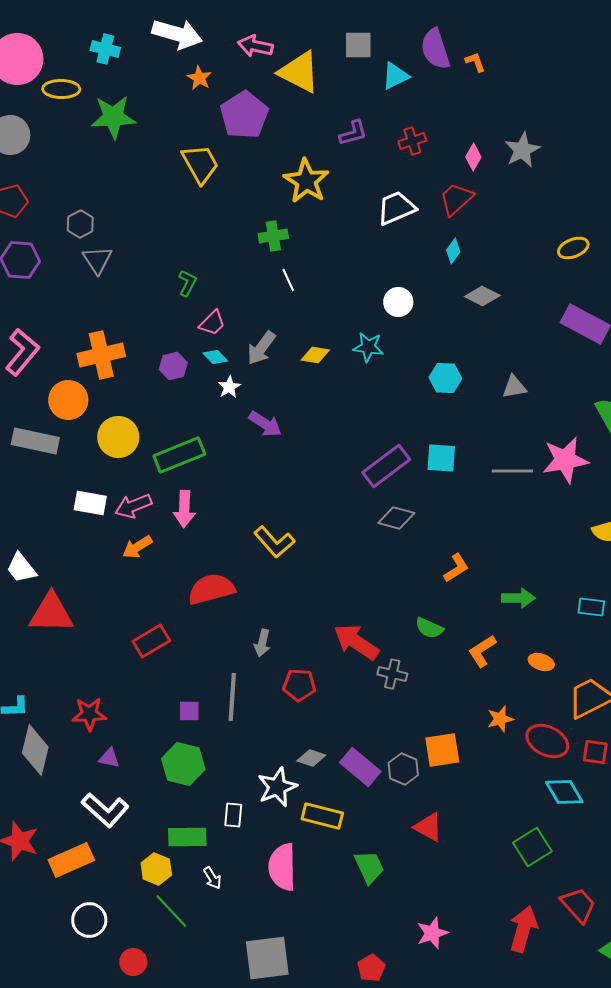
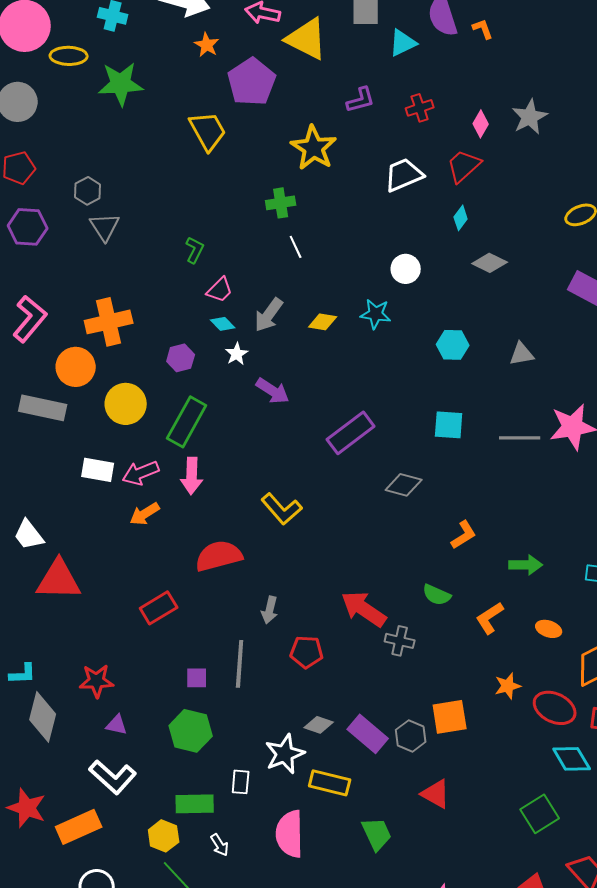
purple hexagon: (173, 366) -> (181, 358), moved
green rectangle: (179, 455) -> (187, 422), turned -39
purple rectangle: (386, 466) -> (351, 433), moved

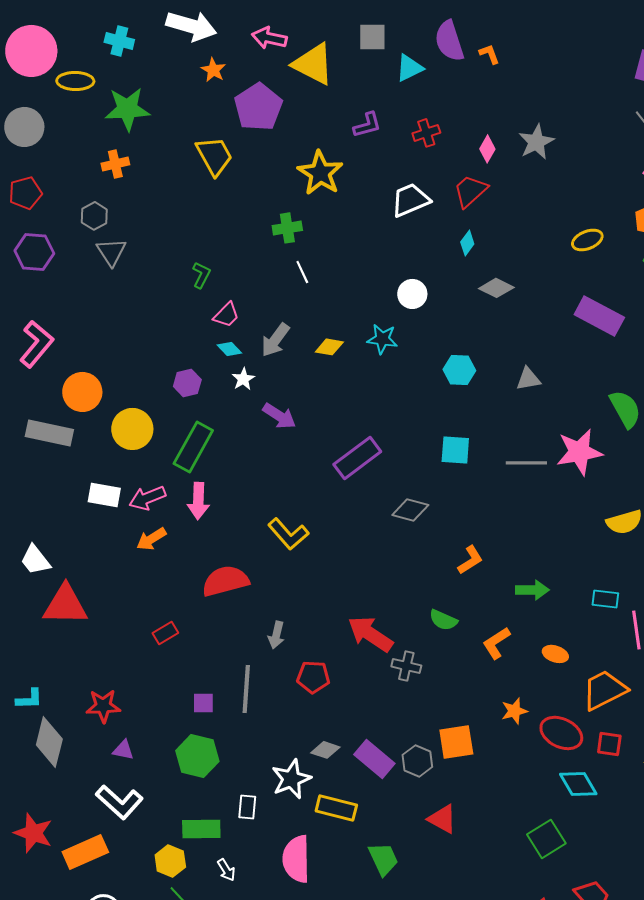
orange cross: (109, 322) -> (115, 164), moved, size x0.6
red rectangle: (159, 608) -> (165, 633), size x0.7

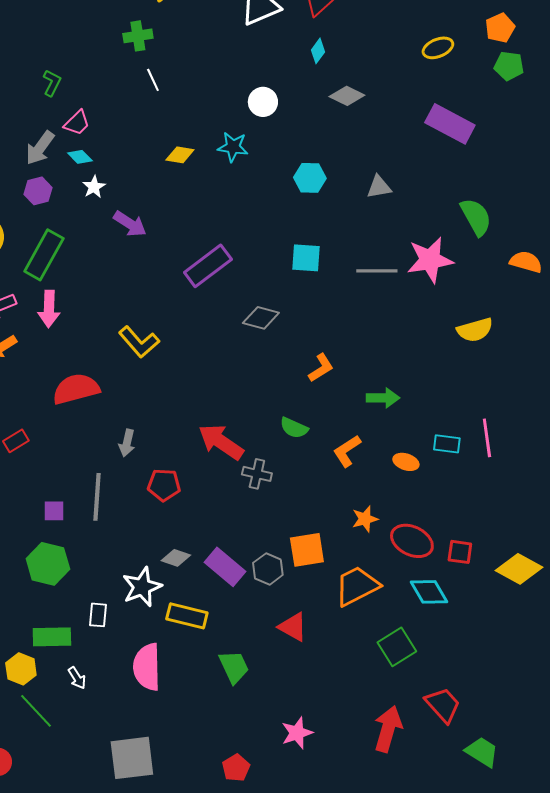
gray arrow: (275, 340) -> (40, 148), moved
cyan rectangle: (605, 599) -> (447, 444), moved
orange trapezoid: (604, 690) -> (357, 586), moved

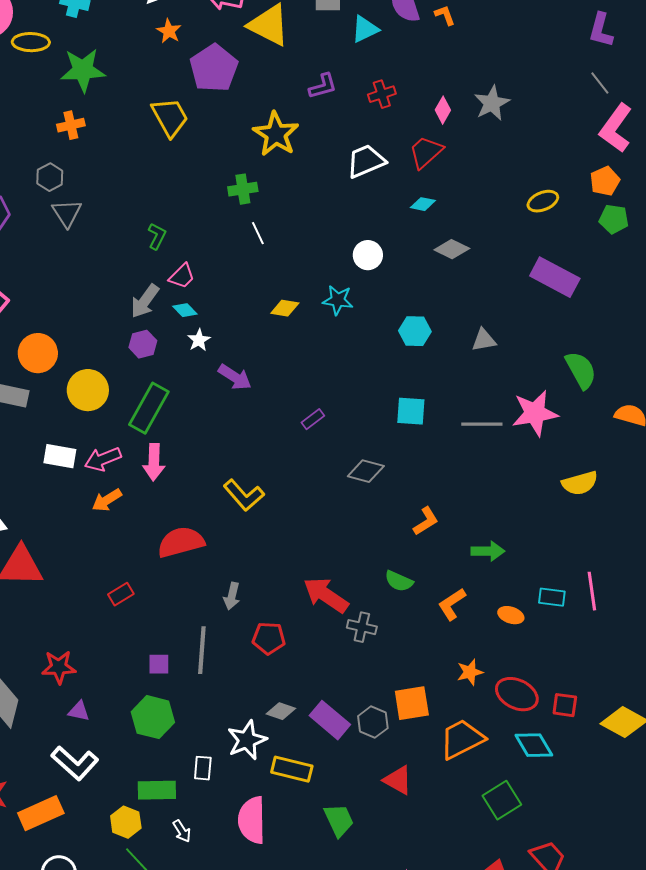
cyan diamond: (318, 51) -> (423, 204), turned 65
purple rectangle: (208, 266) -> (313, 419), size x0.5

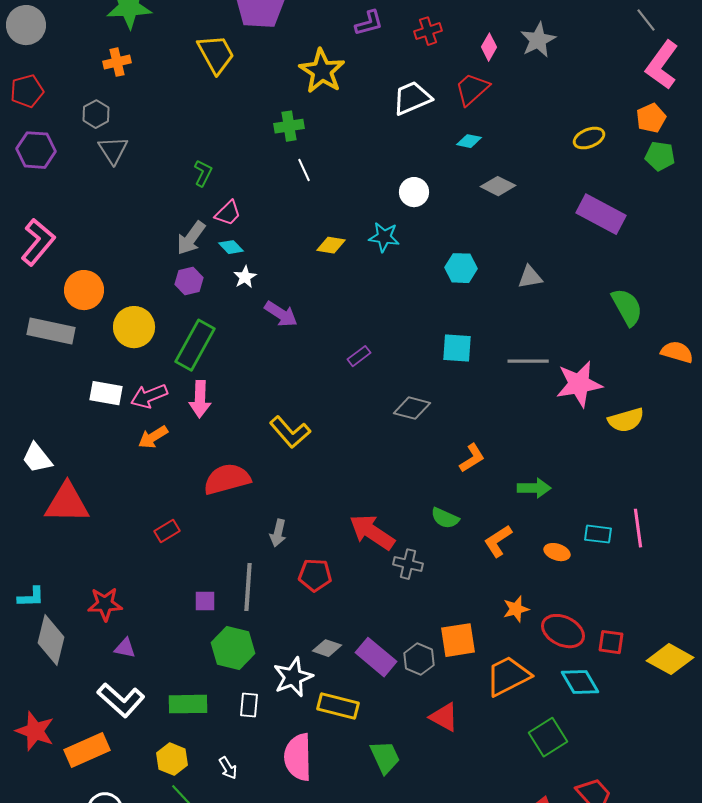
pink star: (535, 413) -> (579, 384), moved
green hexagon: (153, 717) -> (233, 648), moved
green rectangle: (157, 790) -> (188, 704), moved

